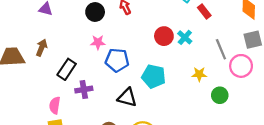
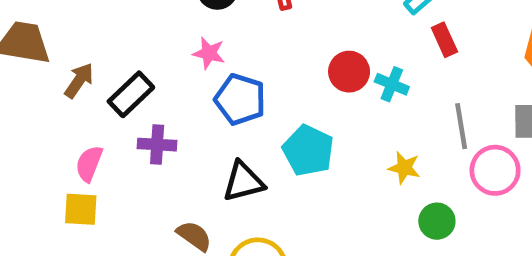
cyan cross: (185, 37) -> (392, 84), turned -32
brown arrow: (42, 48) -> (79, 80), moved
black triangle: (127, 97) -> (243, 182), turned -42

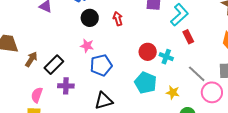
blue pentagon: (240, 99) -> (101, 65), turned -30
gray line: (461, 126) -> (197, 74), turned -36
cyan pentagon: (308, 150) -> (146, 83), moved

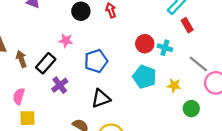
pink star: (87, 46) -> (66, 41), moved
brown arrow: (31, 59) -> (21, 59), turned -49
purple cross: (66, 86) -> (60, 85), turned -35
pink semicircle: (37, 95) -> (19, 96), moved

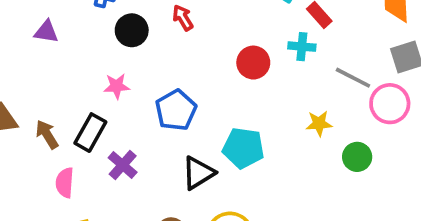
cyan cross: (165, 48) -> (302, 47), moved
cyan pentagon: (144, 77) -> (243, 148), moved
pink semicircle: (19, 96) -> (65, 183), moved

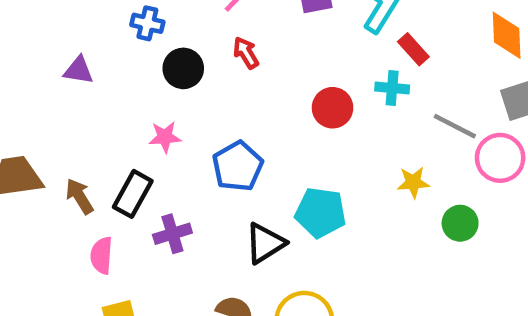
purple cross: (123, 165) -> (172, 234), turned 32

